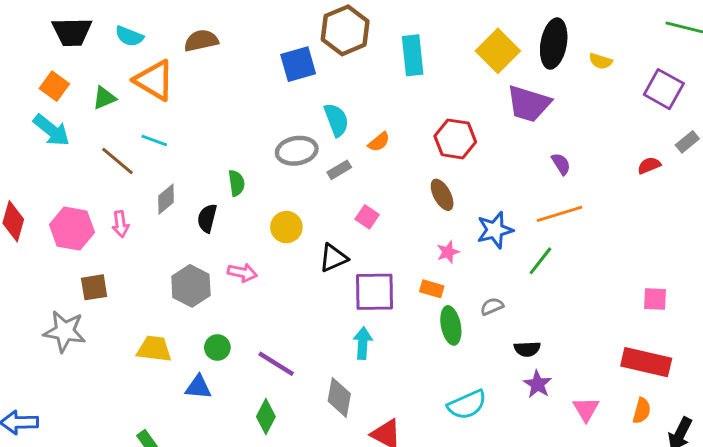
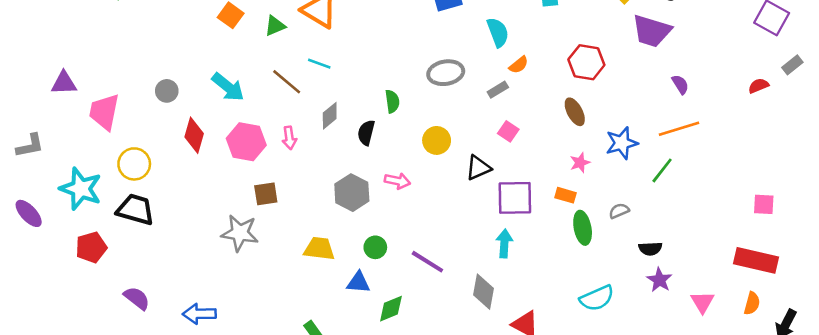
cyan semicircle: (336, 120) -> (498, 32), moved
cyan arrow: (51, 130) -> (228, 87), moved
gray rectangle: (339, 170) -> (498, 90), moved
green diamond: (266, 417) -> (391, 309), moved, turned 40

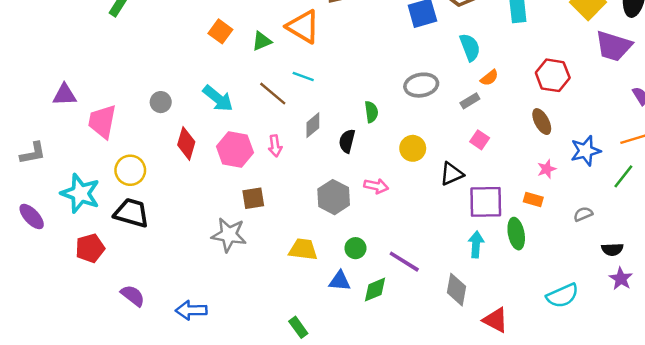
green ellipse: (583, 228) -> (516, 234), moved
green diamond: (391, 309) -> (375, 290), moved

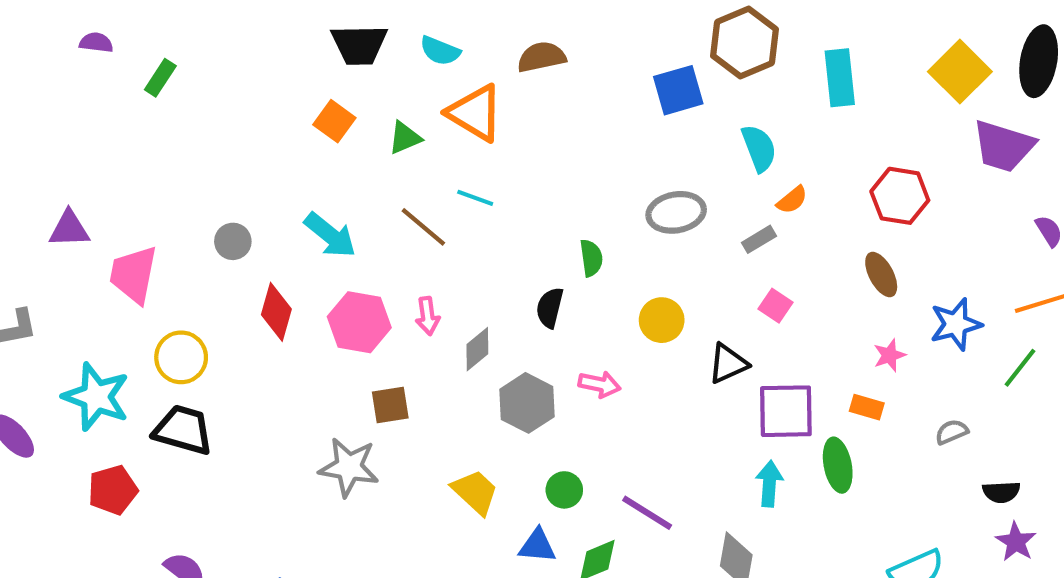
gray diamond: (313, 125) -> (477, 349), moved
yellow trapezoid: (303, 249) -> (475, 492), turned 36

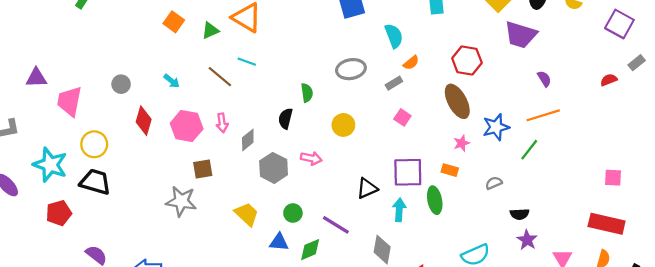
cyan arrow: (330, 235) -> (172, 81), size x0.6
brown ellipse: (881, 275) -> (457, 101), size x1.5
black triangle: (728, 364) -> (367, 188), moved

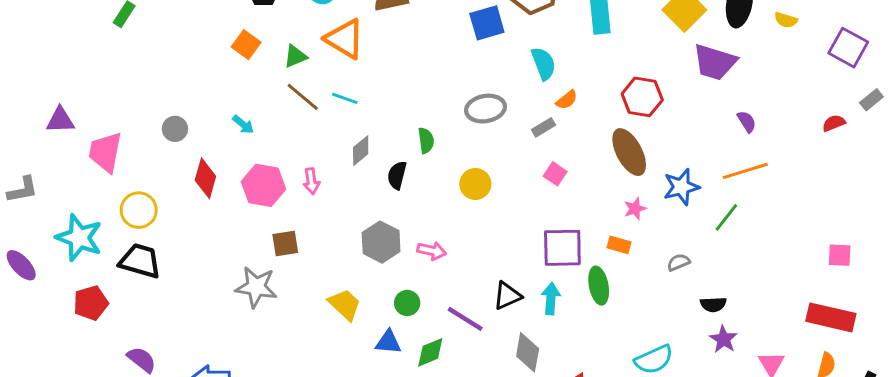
brown line: (220, 77) -> (303, 97), moved
gray diamond: (248, 140) -> (361, 151), moved
pink arrow: (311, 158) -> (432, 251), moved
black triangle: (367, 188) -> (507, 296), moved

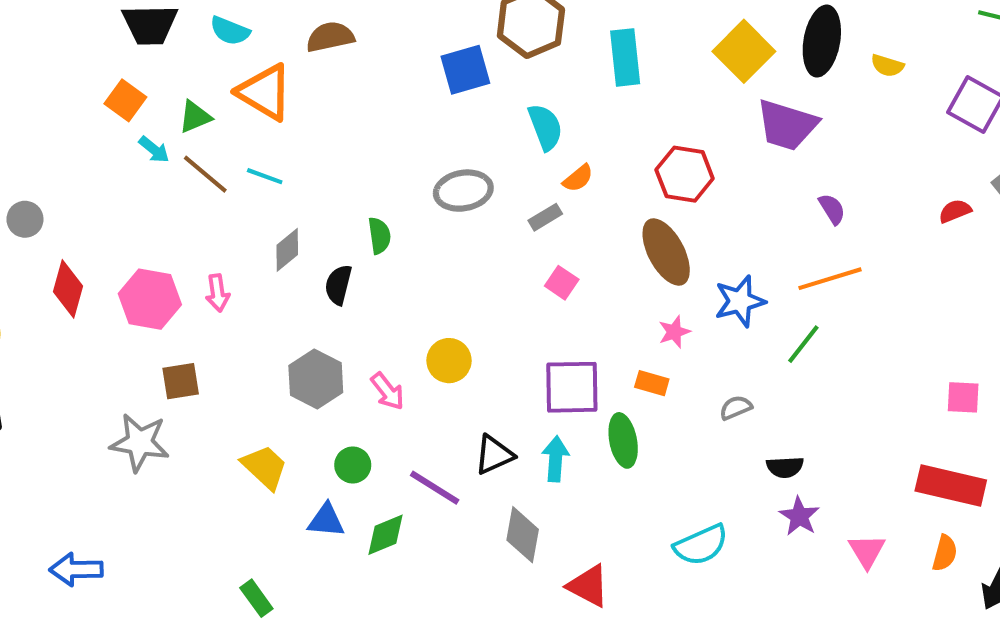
cyan arrow: (243, 124) -> (154, 150), moved
yellow circle: (475, 184) -> (449, 361), moved
pink arrow: (432, 251) -> (388, 391), turned 40

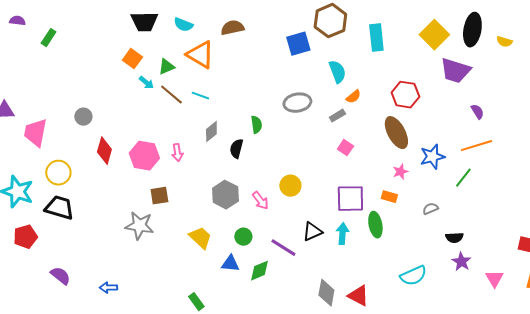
gray diamond: (523, 535) -> (326, 293), moved
blue arrow: (76, 570) -> (108, 288), size x0.7

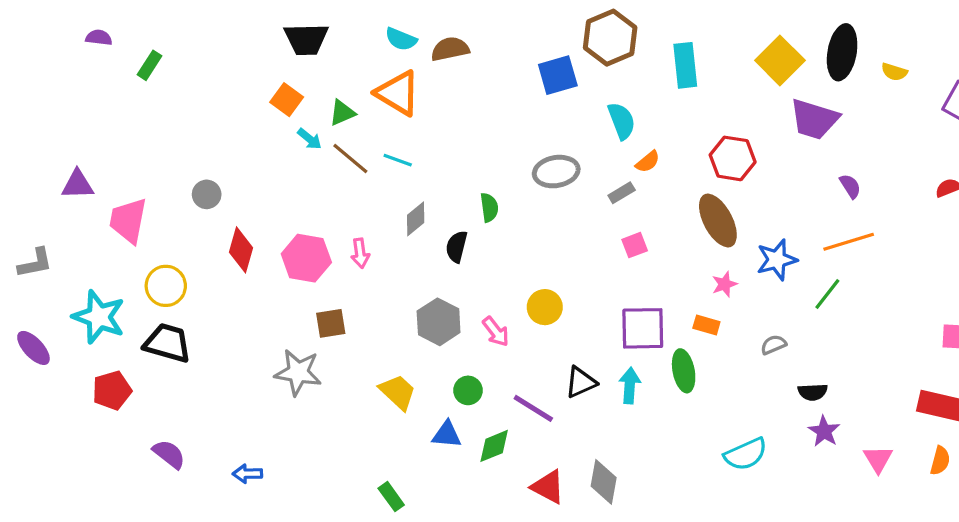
cyan semicircle: (183, 25) -> (401, 39), moved
pink square: (345, 148) -> (635, 245), turned 35
red triangle: (358, 296) -> (548, 487), moved

